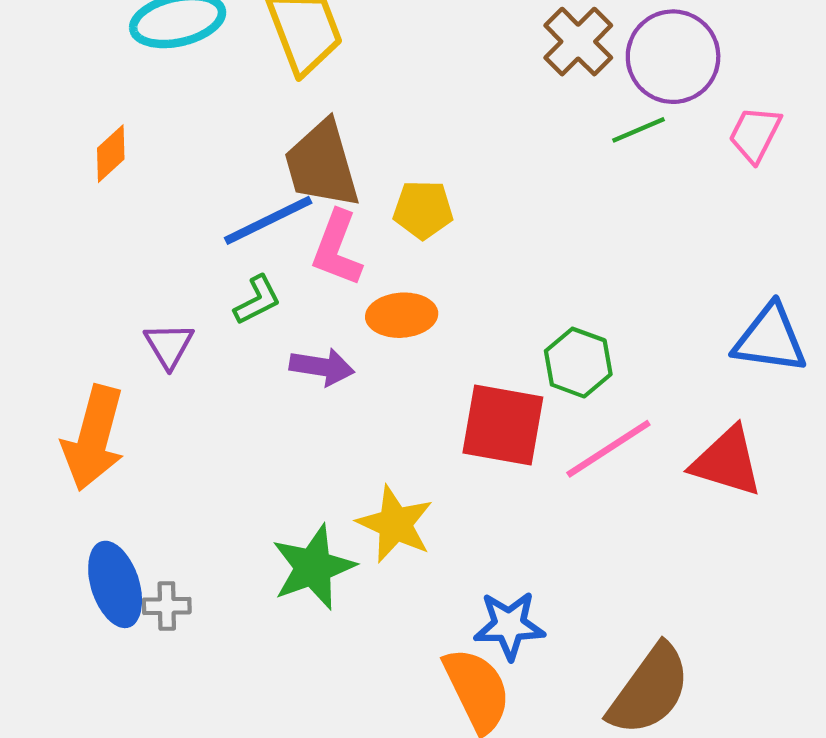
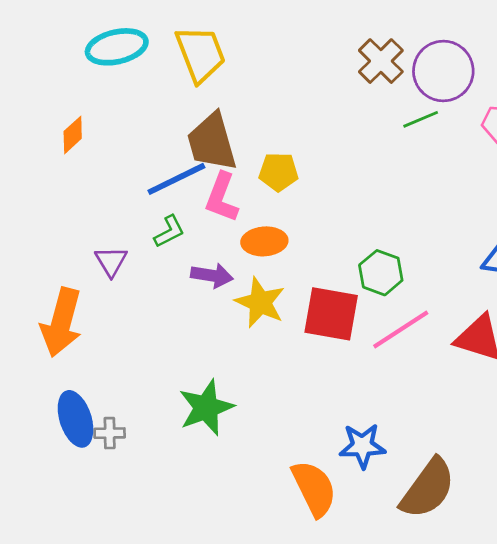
yellow star: (395, 524) -> (260, 302), moved
blue star: (509, 625) -> (362, 446), moved

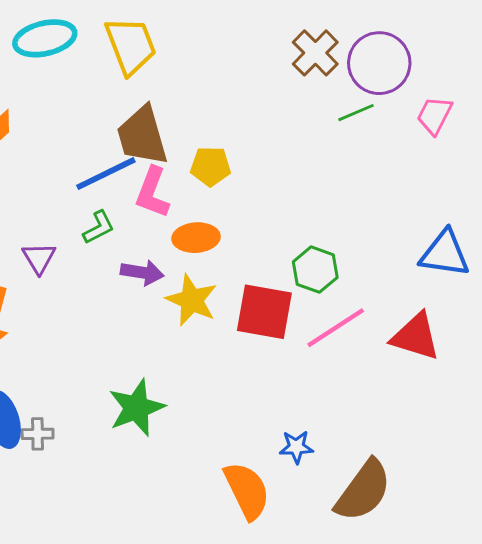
blue star: (362, 446) -> (296, 447), size x0.7

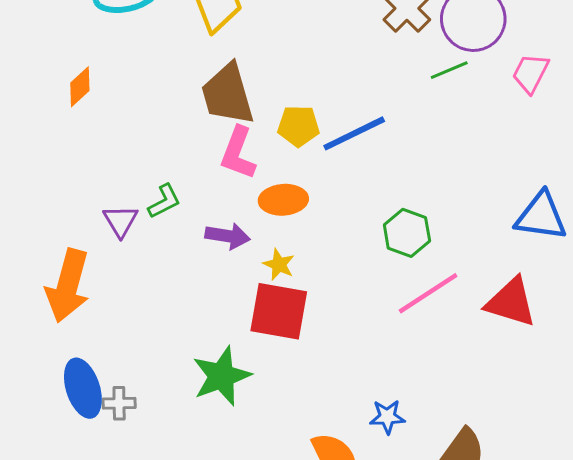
blue line: (106, 174) -> (354, 133), moved
green L-shape: (99, 227) -> (164, 201), moved
yellow star: (192, 300) -> (279, 265), size x0.6
red square: (264, 312) -> (279, 311), moved

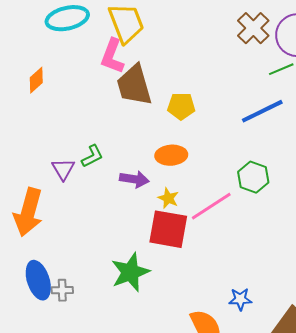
blue line: (354, 133) -> (262, 111), moved
pink L-shape: (238, 153) -> (112, 56), moved
pink line: (428, 293) -> (211, 206), moved

